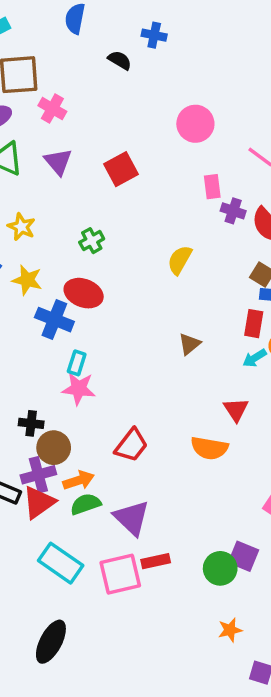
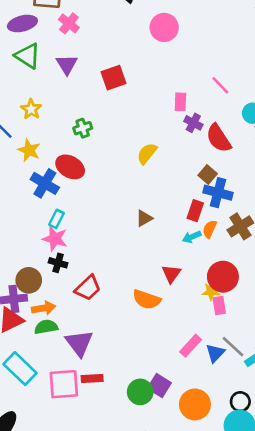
pink circle: (195, 124) -> (164, 27), moved
black cross: (31, 423) -> (58, 263), moved

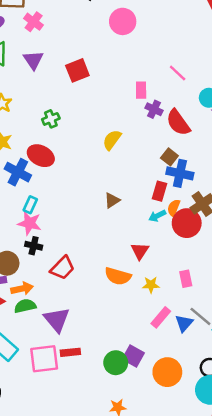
red circle: (223, 277) -> (187, 223), moved
yellow star: (211, 292) -> (151, 285), moved

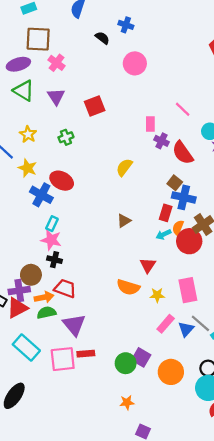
green cross: (51, 119) -> (66, 137), moved
red trapezoid: (62, 268) -> (65, 288), moved, turned -115
pink rectangle: (186, 279) -> (188, 290), size x1.6

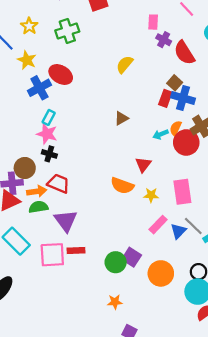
green cross: (66, 137) -> (67, 31), size x1.5
blue cross: (41, 195) -> (39, 88), turned 30
red rectangle: (166, 213) -> (165, 98), moved

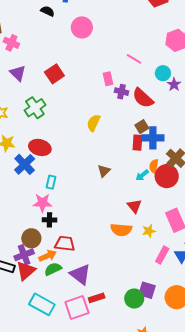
brown square: (175, 83) -> (142, 127), turned 32
cyan rectangle: (49, 117) -> (51, 182), moved

